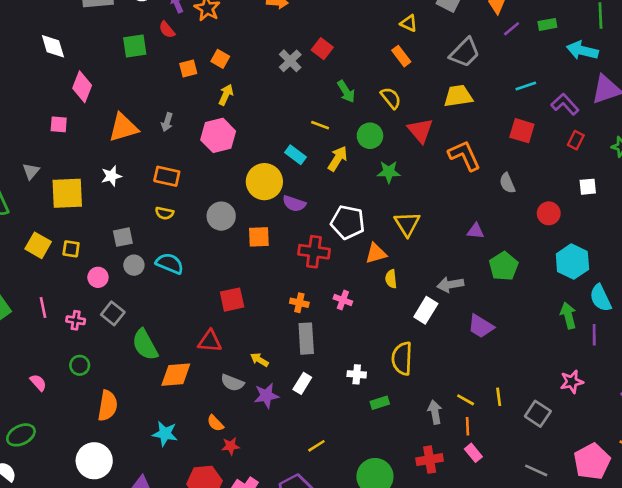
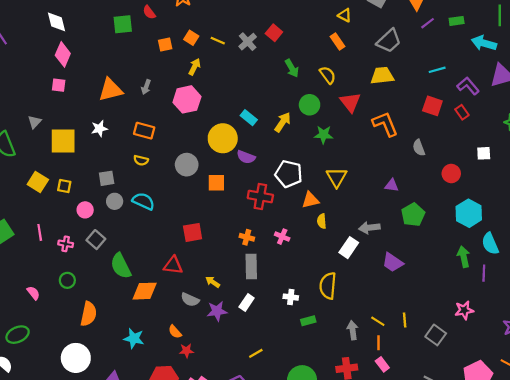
pink diamond: (82, 87) -> (63, 54), moved
yellow line: (320, 125) -> (218, 41), moved
red rectangle: (576, 140) -> (462, 112), moved, turned -64

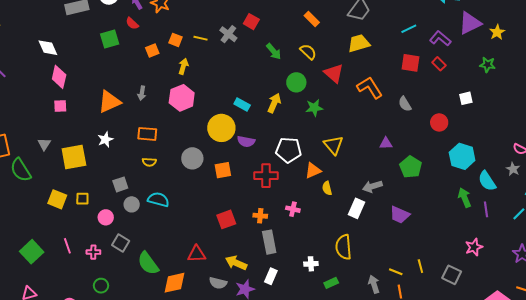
red square: (193, 232) -> (226, 219), moved
yellow arrow: (213, 282) -> (236, 263), size x1.5

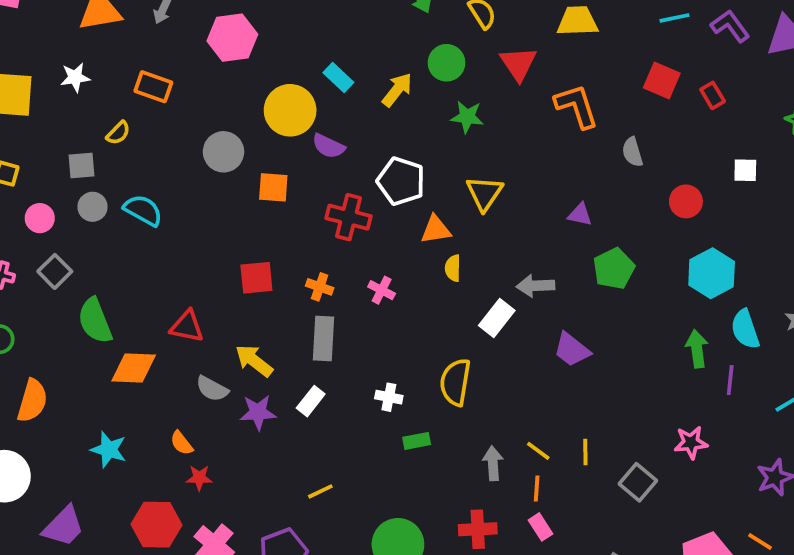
purple L-shape: (440, 38) -> (730, 26), moved
yellow semicircle: (149, 162) -> (118, 133), moved, turned -64

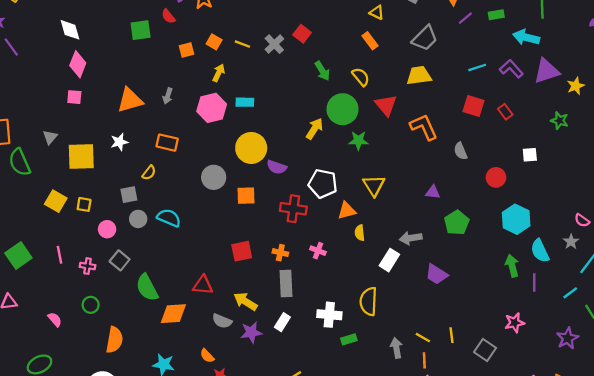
green circle: (447, 63) -> (343, 109), size x1.4
cyan rectangle: (338, 77) -> (245, 102), moved, turned -36
white cross: (389, 397) -> (329, 315), size x1.5

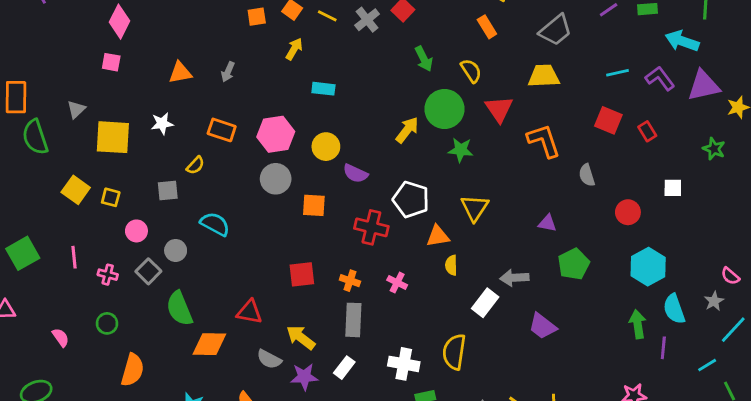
orange triangle: (130, 100) -> (180, 73), size x0.7
pink hexagon: (212, 108) -> (276, 134), moved
yellow circle: (251, 148) -> (326, 147), size x0.7
gray circle: (138, 219) -> (176, 250), moved

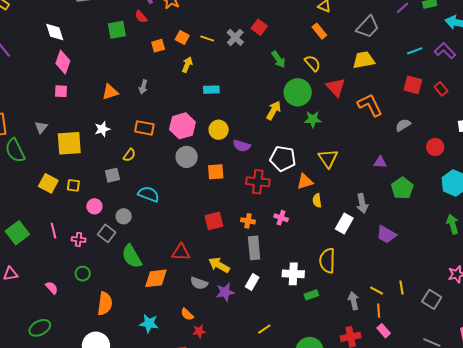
gray semicircle: (587, 175) -> (403, 125), turned 84
gray arrow: (514, 278) -> (362, 203), turned -90

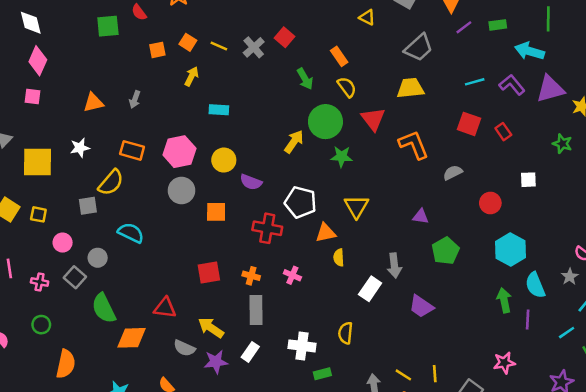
orange rectangle: (319, 31) -> (339, 56), moved
yellow semicircle: (129, 155) -> (111, 183), size x1.6
yellow semicircle: (327, 261) -> (345, 333), size x0.7

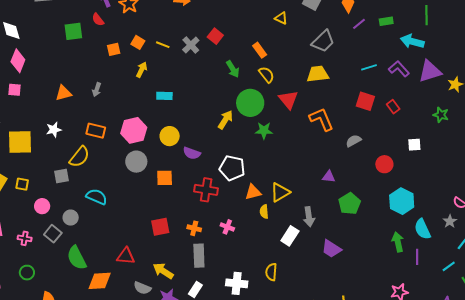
yellow triangle: (356, 206) -> (280, 192), moved, turned 30

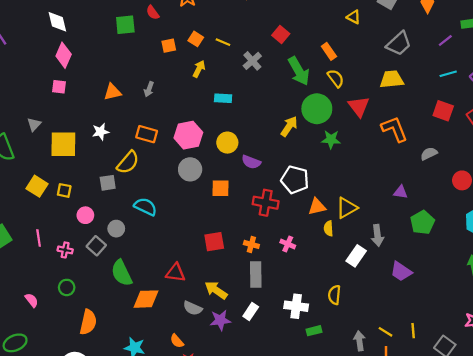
purple line: (359, 24) -> (445, 41), moved
gray cross: (191, 45) -> (252, 61), moved
green arrow: (233, 69) -> (299, 71), size x1.5

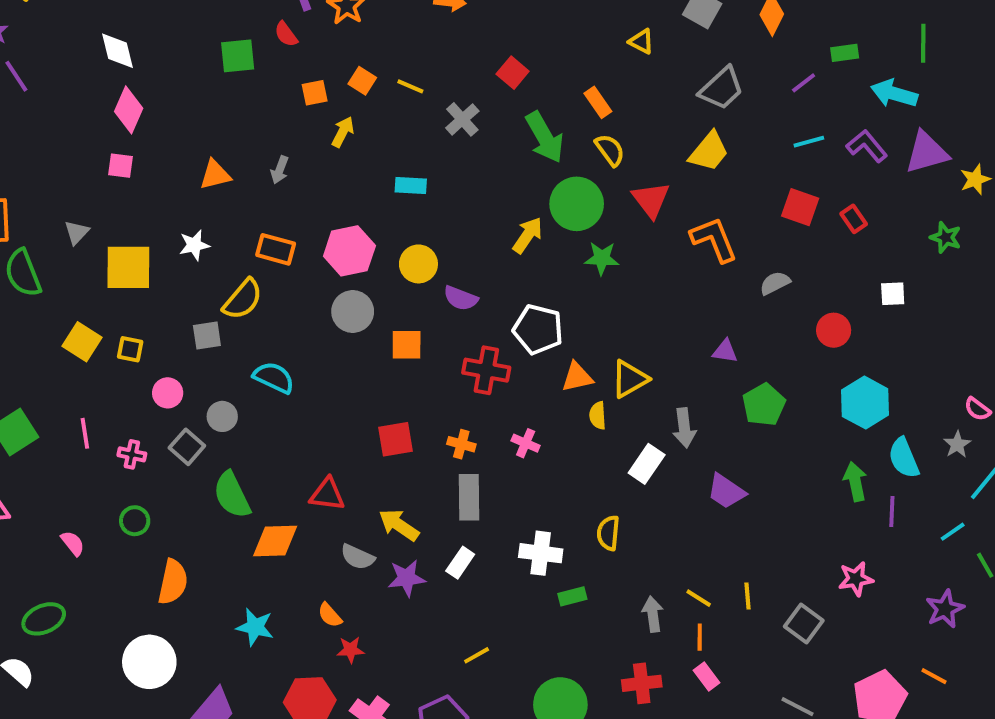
yellow arrow: (199, 69) -> (343, 132), moved
yellow trapezoid: (392, 79) -> (709, 152), turned 135

